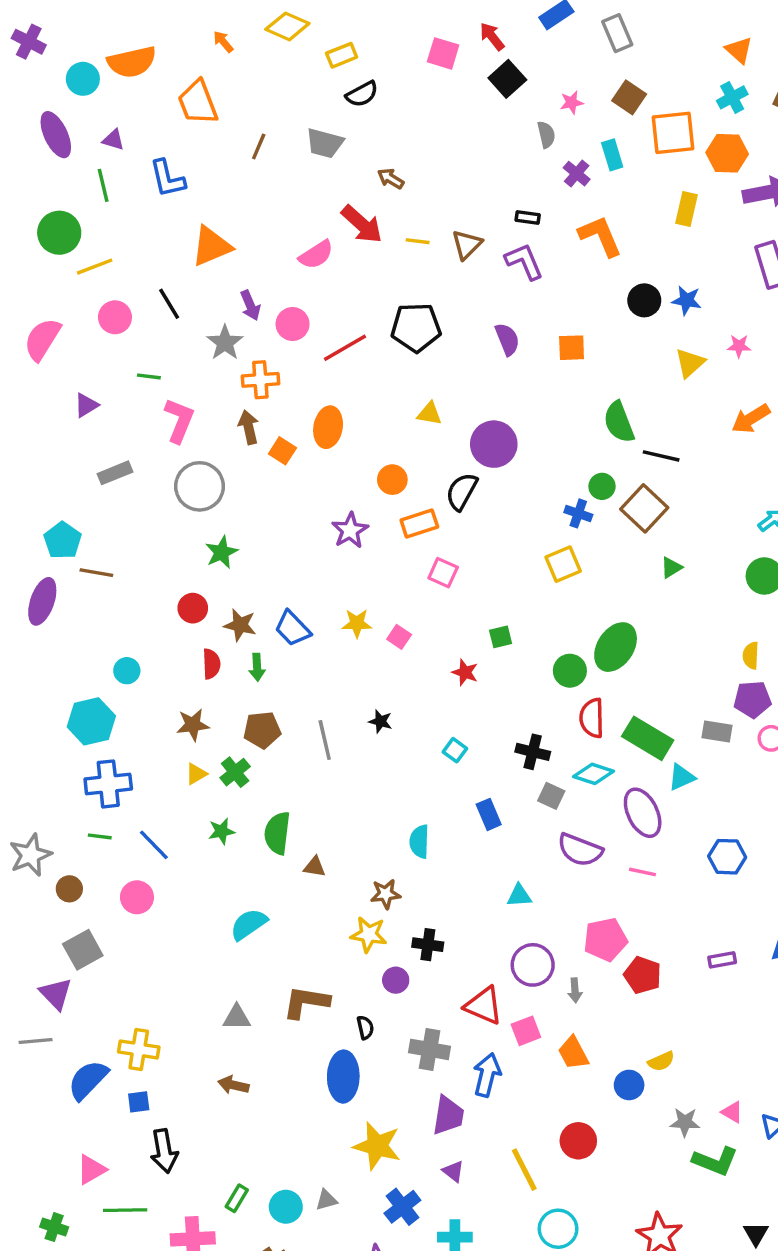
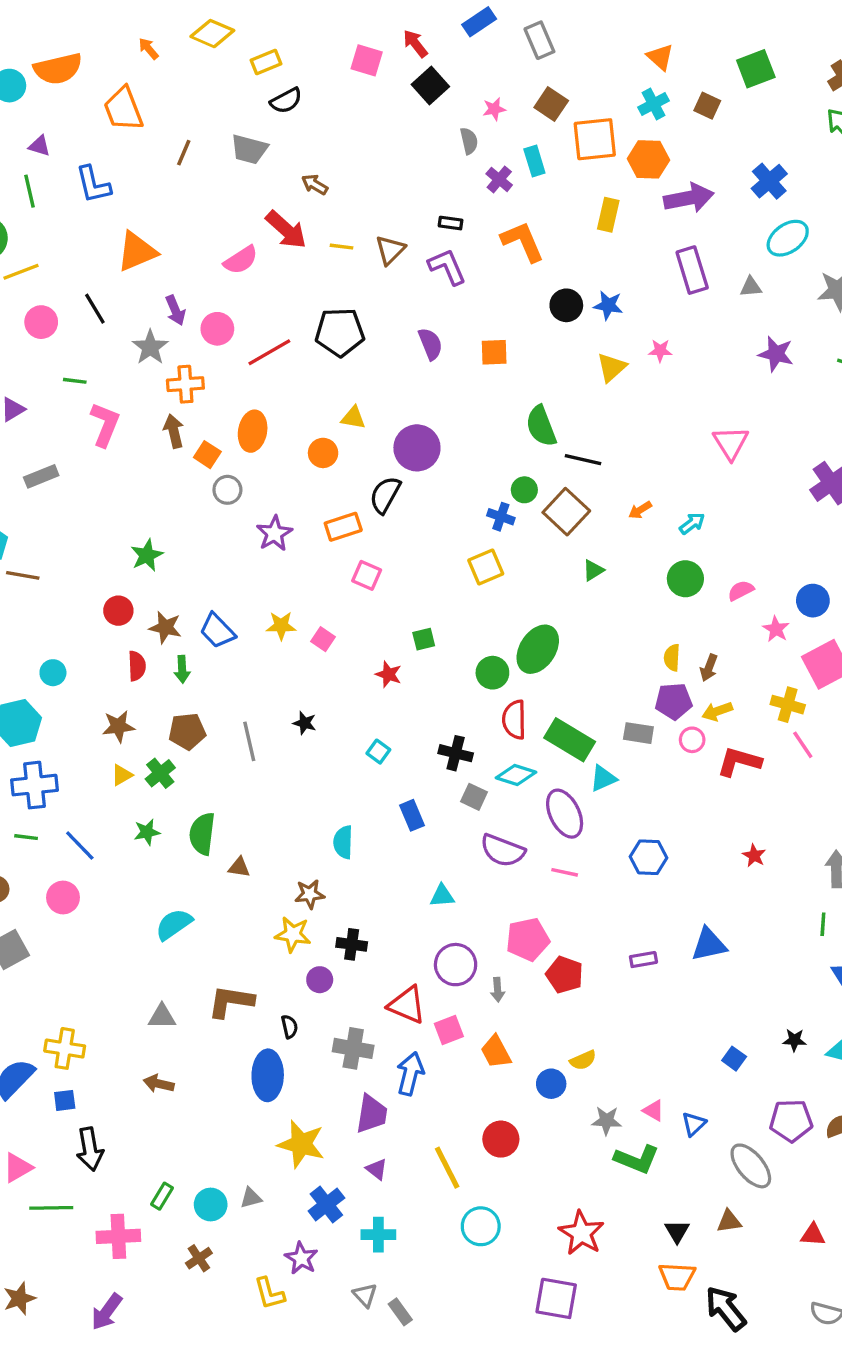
orange arrow: (751, 419) -> (640, 510), moved, size x0.6
orange circle: (392, 480) -> (323, 453), moved
gray circle: (200, 486) -> (227, 490), moved, size x0.6

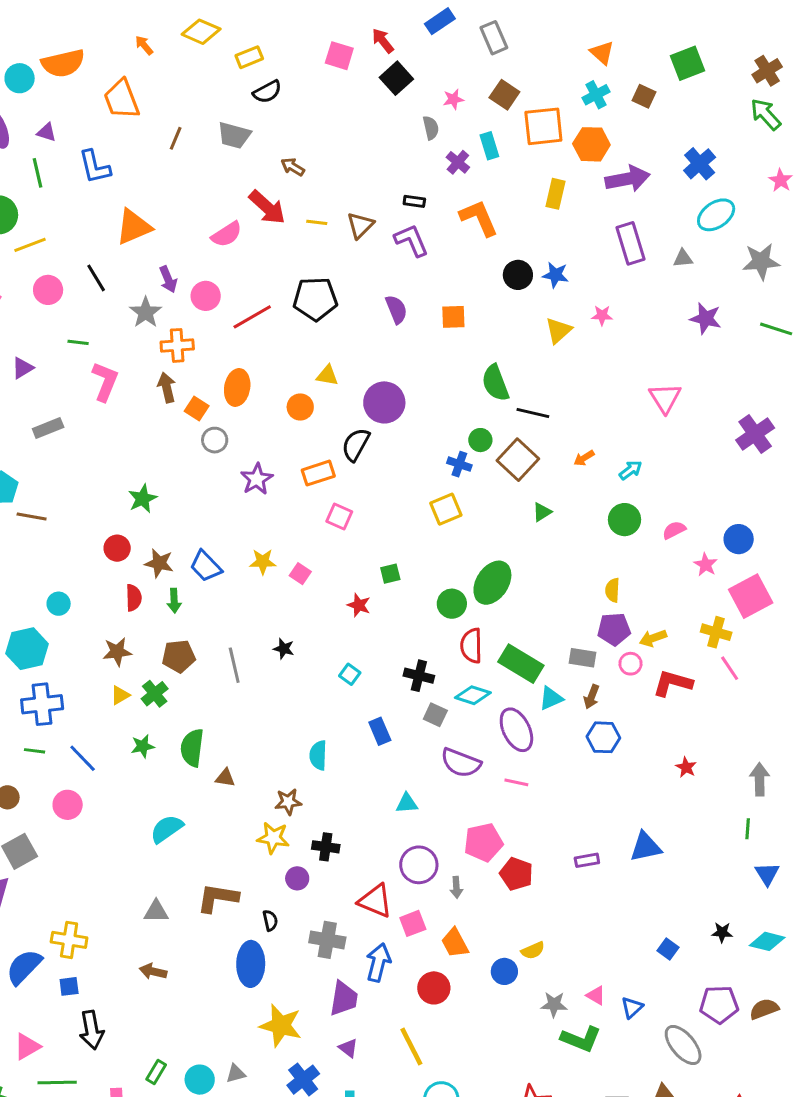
brown arrow: (709, 668) -> (591, 697), moved
blue hexagon: (648, 857) -> (603, 737), moved
red circle: (501, 1139) -> (434, 988), moved

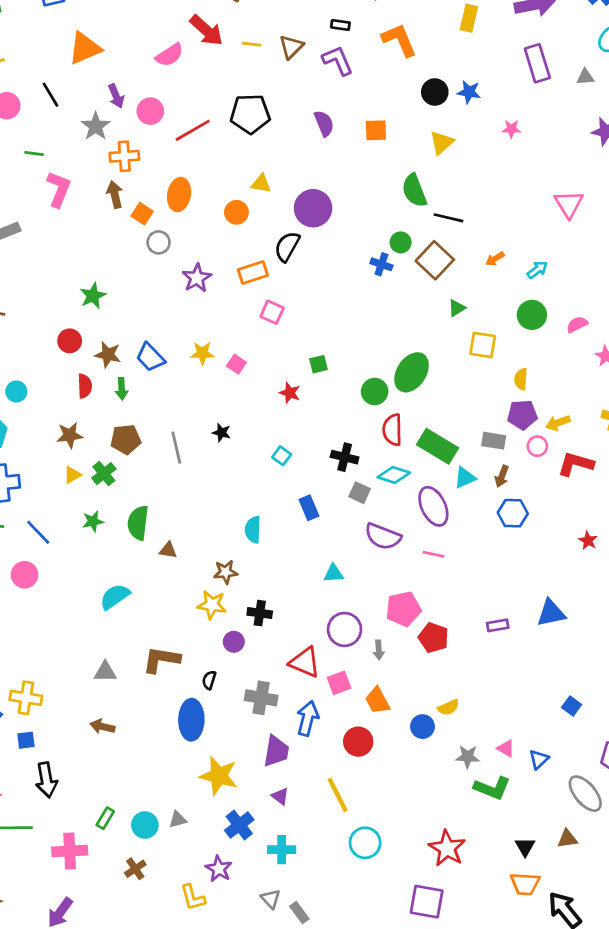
yellow triangle: (558, 330) -> (442, 143), moved
yellow square: (446, 509) -> (483, 345), moved, turned 32
black semicircle: (270, 920) -> (209, 680), turned -150

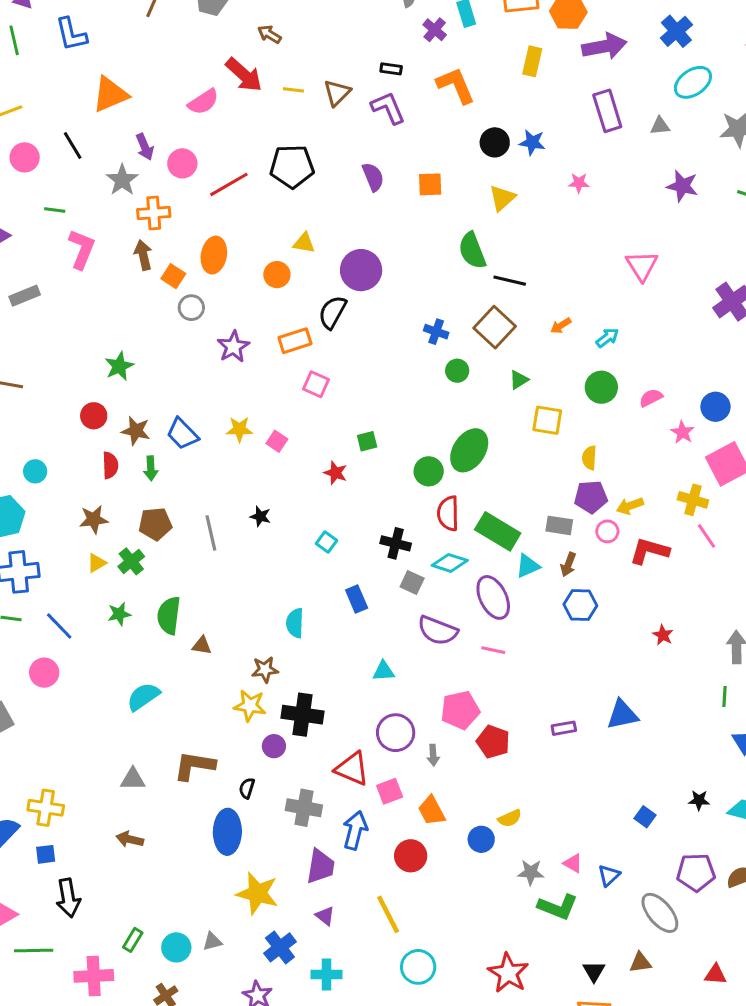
green circle: (401, 242) -> (457, 371), moved
black cross: (260, 613) -> (302, 715), size x1.5

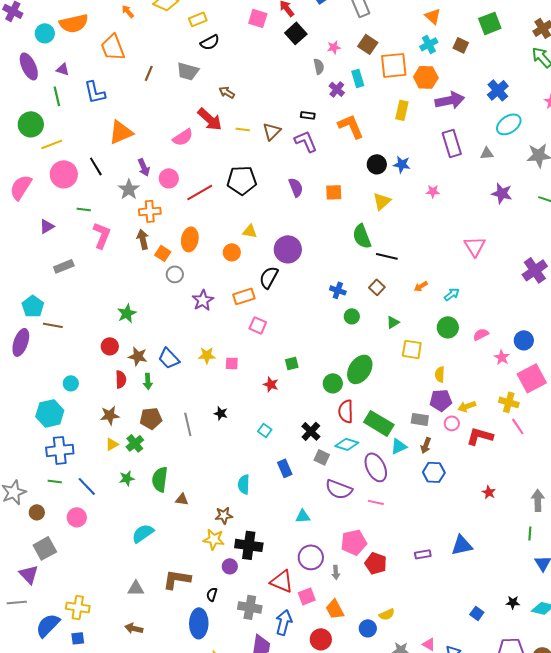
pink circle: (25, 157) -> (64, 174), size x1.4
brown square: (495, 327) -> (377, 287), size x0.6
pink square: (277, 441) -> (232, 363), turned -32
black cross: (396, 543) -> (311, 431), turned 30

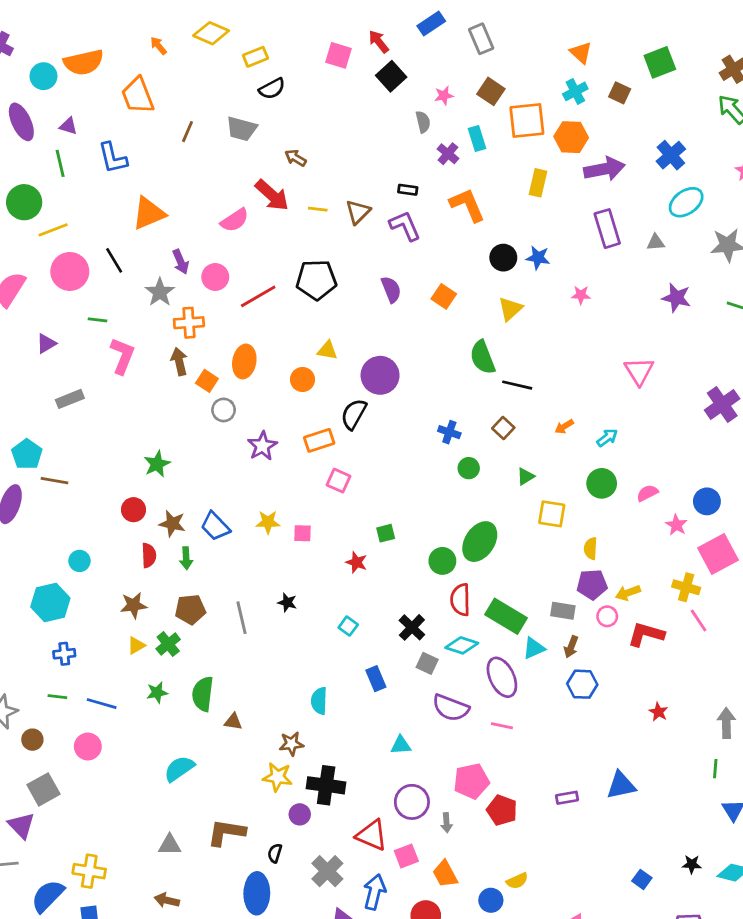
orange square: (334, 192) -> (444, 296), turned 36
blue cross: (60, 450) -> (64, 654), size x0.6
blue line: (87, 486) -> (102, 704), turned -30
gray cross: (250, 607) -> (327, 871), turned 35

